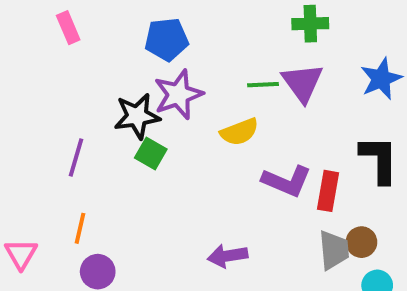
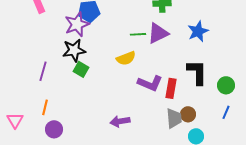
purple triangle: (302, 83) -> (158, 33), turned 40
purple star: (178, 94) -> (77, 24), moved

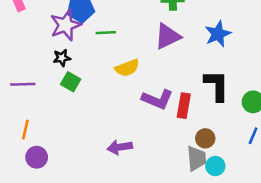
green line: (138, 34) -> (106, 33), moved
black star: (74, 50) -> (62, 58), size x0.6
purple line: (43, 71) -> (23, 84), turned 72
gray trapezoid: (174, 118) -> (196, 158), moved

